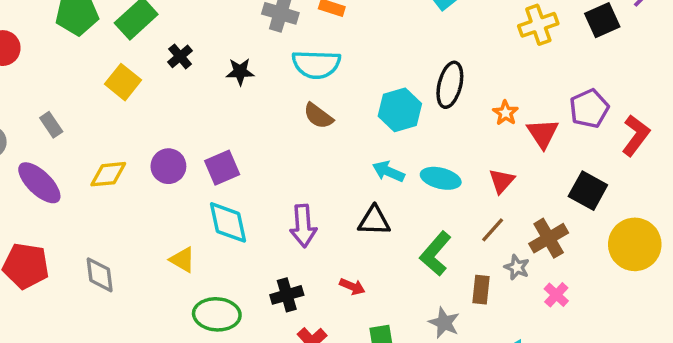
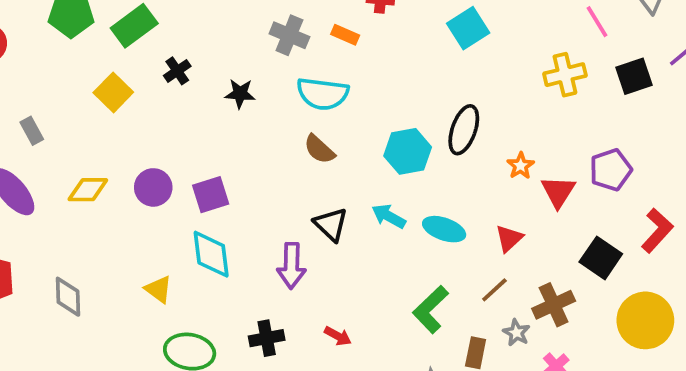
red L-shape: (636, 135) -> (657, 230), moved
black triangle: (374, 221) -> (331, 224), moved, turned 36

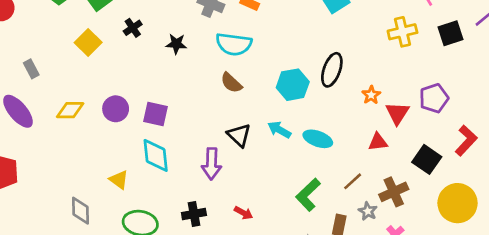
purple square: (211, 195) -> (156, 114), turned 30
red triangle: (509, 238) -> (378, 142), moved, turned 35
gray diamond: (68, 297) -> (81, 211), moved

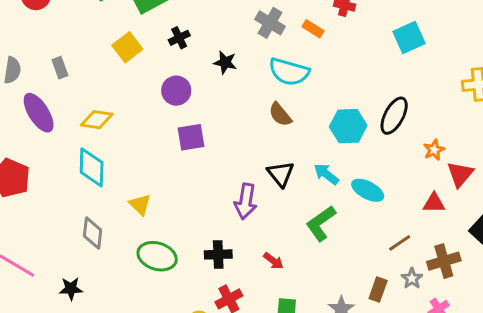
purple circle: (116, 109) -> (176, 91), moved
purple square: (156, 114) -> (191, 137), turned -30
cyan diamond: (156, 155) -> (92, 167), moved
green L-shape: (308, 195) -> (321, 223), moved

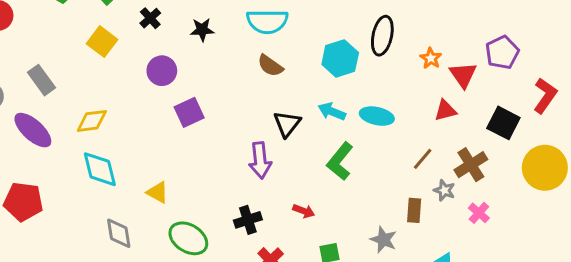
gray rectangle: (60, 68) -> (42, 80), size x1.4
black triangle: (281, 174) -> (287, 124), turned 32
green ellipse: (157, 256) -> (188, 238), turned 30

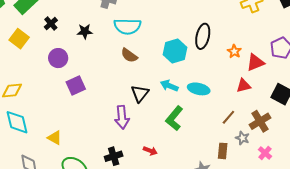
red triangle: (463, 75) -> (255, 62), turned 42

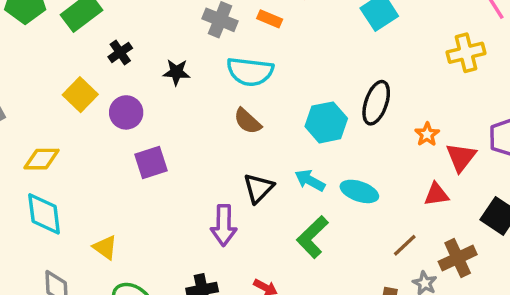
yellow square: (19, 39) -> (80, 95), moved
red triangle: (255, 62) -> (461, 157), turned -36

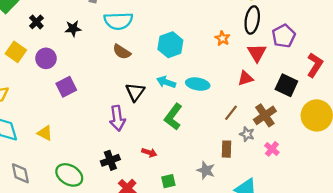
black ellipse: (376, 103) -> (252, 20), moved
orange star: (427, 134) -> (222, 38), moved
yellow triangle: (105, 247) -> (45, 133), moved

